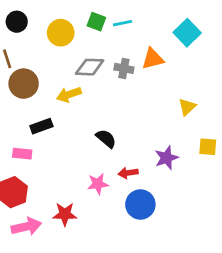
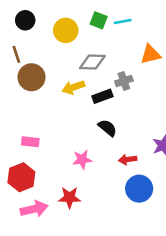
gray cross: (124, 68) -> (124, 81), moved, turned -30
black rectangle: (41, 126) -> (102, 96), moved
pink star: (98, 184) -> (82, 159), moved

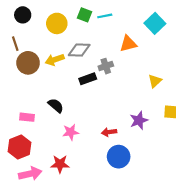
yellow arrow: (73, 87) -> (55, 60), moved
black semicircle: (107, 128) -> (56, 105), moved

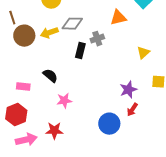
black rectangle: (88, 79) -> (80, 51), turned -56
red arrow: (109, 132) -> (132, 110), moved, turned -48

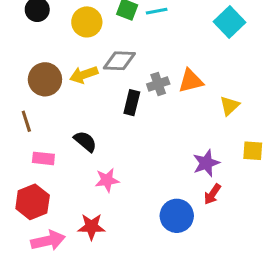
brown line: (12, 18) -> (26, 121), moved
orange triangle: (118, 18) -> (191, 81), moved

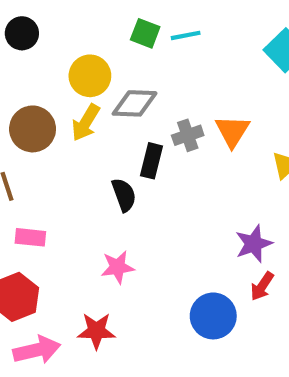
yellow circle: (87, 22) -> (90, 76), moved
yellow arrow: (84, 75) -> (86, 123), turned -40
orange triangle: (191, 81) -> (232, 131), turned -44
black semicircle: (85, 141) -> (124, 195), moved, turned 30

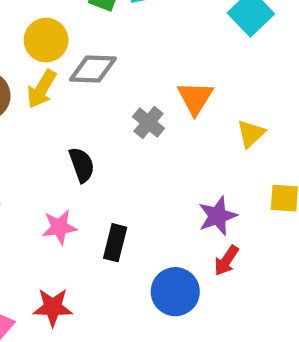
gray cross: (188, 135) -> (148, 122), moved, turned -32
black rectangle: (152, 161) -> (115, 243), moved
pink star: (118, 267) -> (59, 227), moved

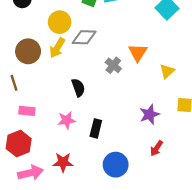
red arrow: (226, 260) -> (157, 148), moved
blue circle: (175, 292) -> (116, 165), moved

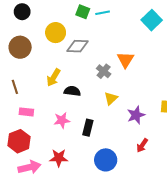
yellow arrow: (57, 48) -> (53, 77), moved
brown circle: (28, 51) -> (20, 47), moved
yellow triangle: (167, 71) -> (111, 98), moved
black semicircle: (78, 88) -> (72, 91), turned -63

